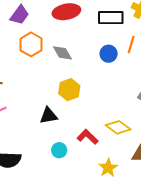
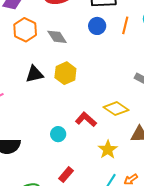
blue circle: (109, 54) -> (97, 26), moved
black triangle: (48, 116) -> (34, 74), moved

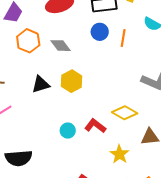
orange line: (125, 25) -> (123, 38), moved
cyan circle: (58, 134) -> (68, 131), moved

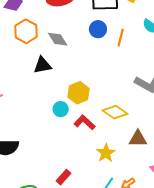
yellow hexagon: (72, 81) -> (78, 93), moved
black triangle: (41, 84) -> (42, 65), moved
cyan circle: (68, 131) -> (61, 109), moved

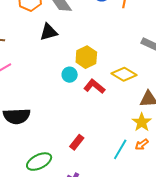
yellow star: (106, 153) -> (142, 122), moved

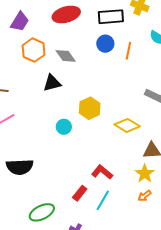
cyan circle: (70, 75) -> (64, 127), moved
red L-shape: (94, 86) -> (102, 172), moved
cyan line: (120, 149) -> (103, 200), moved

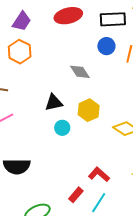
orange hexagon: (34, 50) -> (20, 52), moved
gray diamond: (66, 56) -> (80, 72), moved
black triangle: (52, 83) -> (54, 103), moved

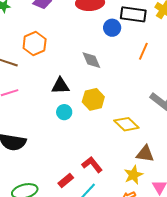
blue circle: (106, 46) -> (112, 28), moved
orange hexagon: (20, 52) -> (35, 44), moved

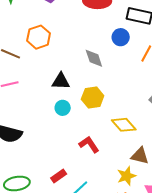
blue circle: (112, 28) -> (121, 37), moved
red L-shape: (92, 165) -> (89, 145), moved

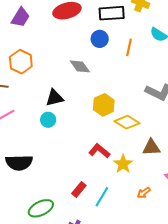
yellow hexagon: (93, 97) -> (104, 105), moved
cyan circle: (63, 108) -> (48, 120), moved
yellow star: (127, 176) -> (123, 164), moved

